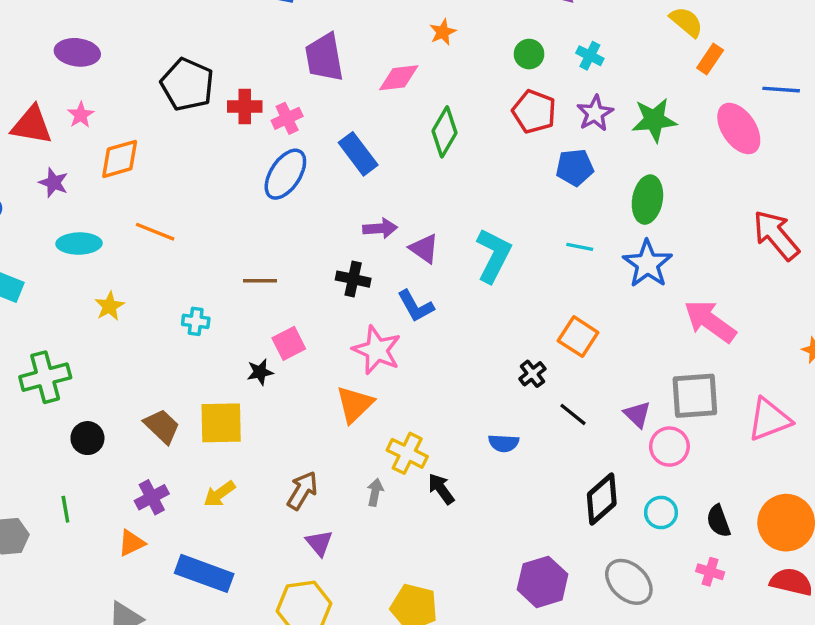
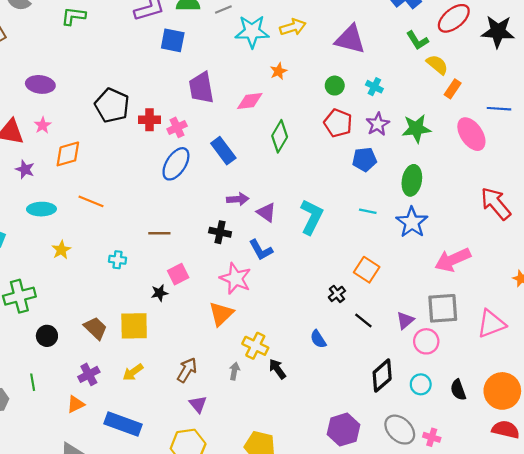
pink arrow: (710, 321) -> (453, 260), turned -60
purple triangle: (637, 414) -> (405, 320), turned 36
blue semicircle: (504, 443) -> (318, 339), turned 54
pink cross: (710, 572) -> (432, 437), moved

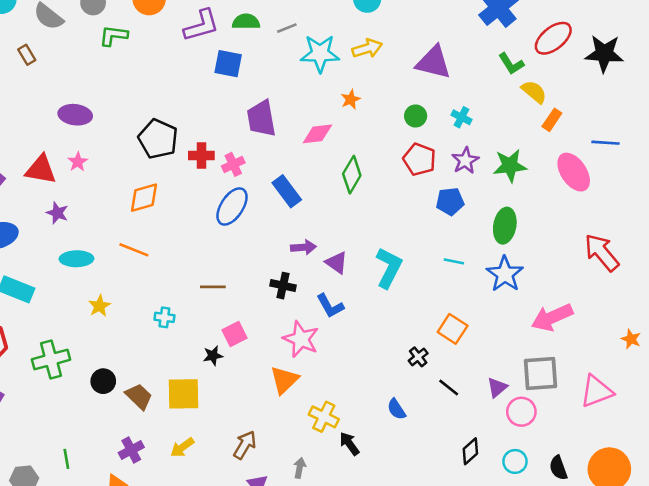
orange diamond: (68, 154) -> (144, 198), moved
black circle: (47, 336) -> (103, 381), moved
gray arrow: (234, 371) -> (300, 468), moved
black diamond: (382, 376) -> (470, 451), size x0.7

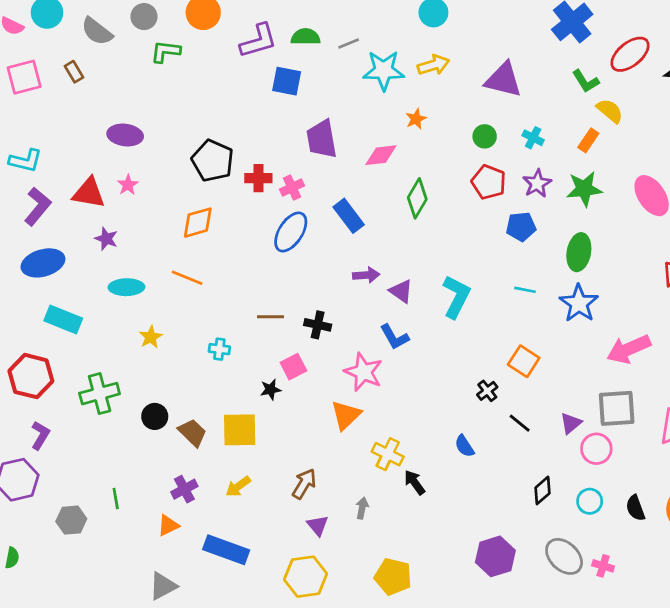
orange rectangle: (552, 120) -> (588, 140), moved
black cross: (283, 286) -> (318, 325), moved

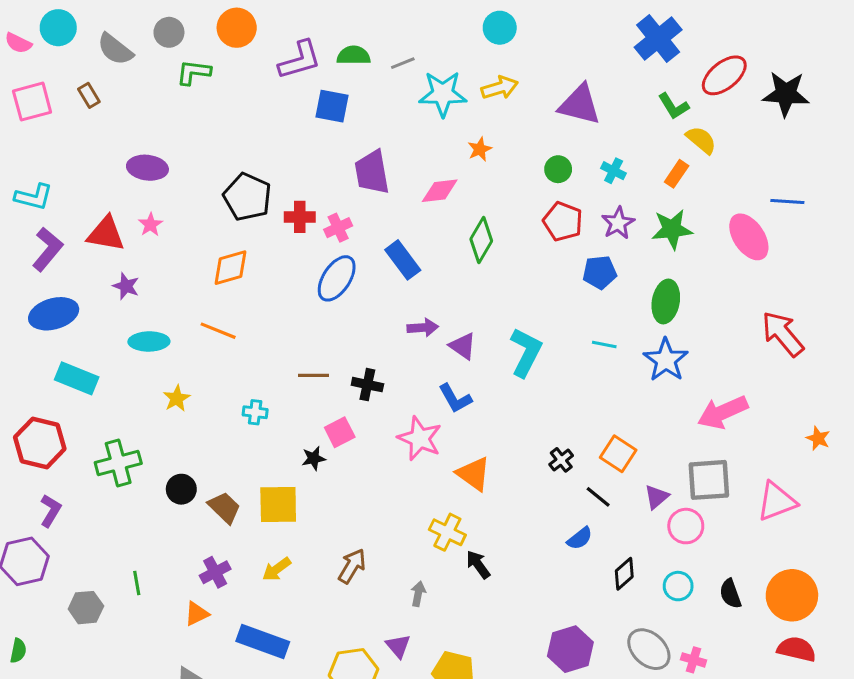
orange square: (524, 361) -> (618, 454), moved
orange triangle: (346, 415) -> (474, 474), moved, turned -40
blue semicircle: (464, 446) -> (580, 538), moved, turned -95
purple triangle: (318, 525) -> (398, 646), moved

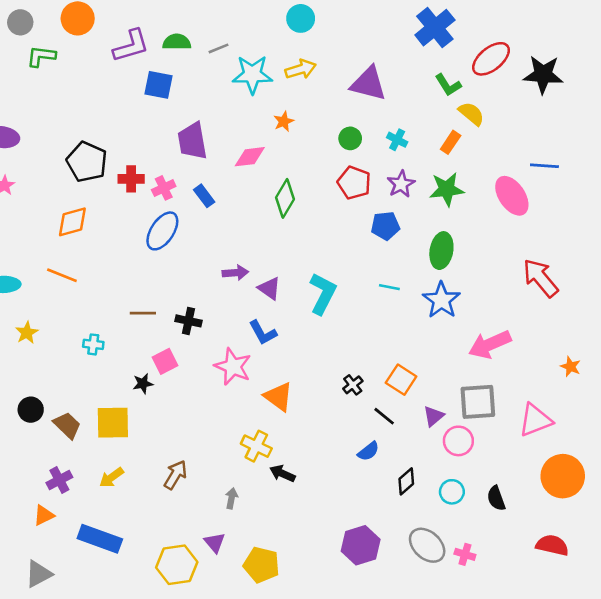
blue rectangle: (403, 260) -> (204, 196), moved, size x0.7
black arrow: (478, 565) -> (282, 474), turned -30
orange circle: (792, 595) -> (563, 476), moved

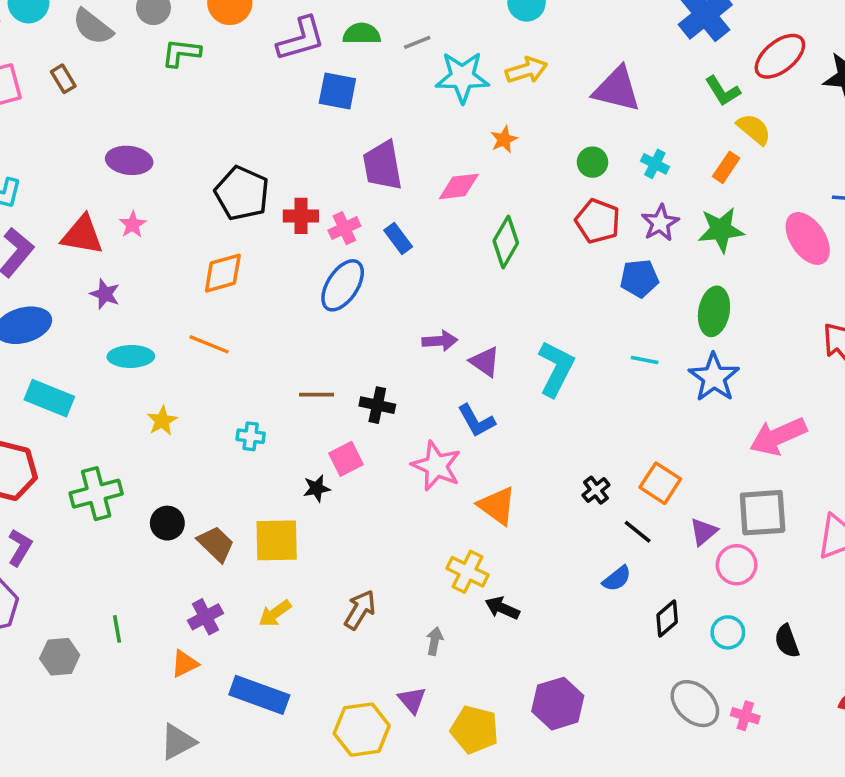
purple hexagon: (361, 545) -> (558, 704), moved

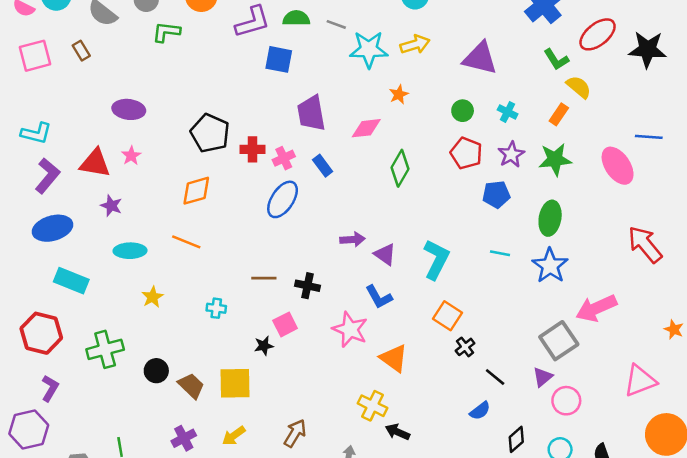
gray line: (417, 42) -> (336, 24), turned 42
orange square: (660, 483) -> (448, 316), moved
gray square: (763, 513) -> (559, 341), moved, turned -30

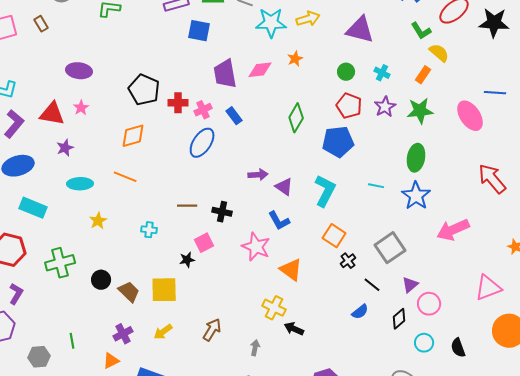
pink diamond: (366, 128) -> (260, 70), moved
blue pentagon: (496, 194) -> (338, 142), moved, size x1.4
purple star: (111, 206) -> (65, 148), turned 30
gray square: (559, 341) -> (390, 248), moved
black diamond: (516, 439) -> (399, 319), moved

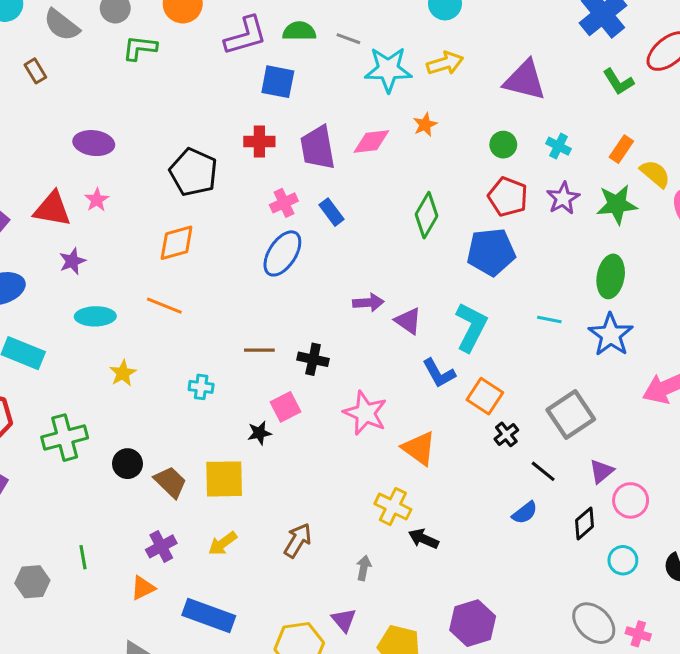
yellow semicircle: (439, 53) -> (655, 174), moved
red cross: (178, 103) -> (259, 142), moved
blue L-shape: (279, 221) -> (439, 373), moved

